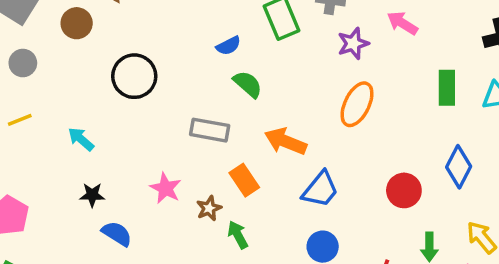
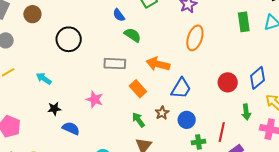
blue semicircle: (228, 46) -> (119, 15), turned 88
blue diamond: (459, 167) -> (257, 78), moved, turned 30
brown star: (209, 208) -> (162, 113), moved

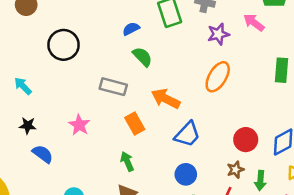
blue semicircle: (119, 15) -> (131, 29), turned 88
brown star: (162, 113) -> (235, 170), moved

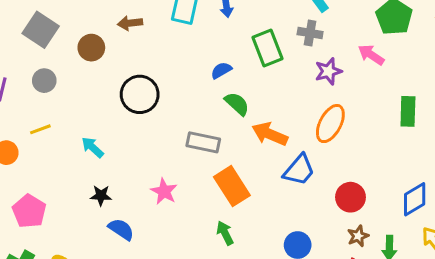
orange arrow: (166, 99) -> (270, 134), moved
orange rectangle: (135, 124) -> (232, 186), size x1.4
blue trapezoid: (187, 134) -> (299, 170), moved
red circle: (246, 140) -> (350, 197), moved

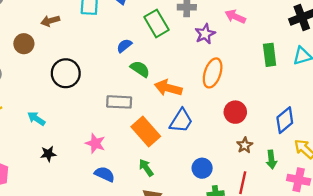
blue trapezoid: (299, 170) -> (181, 121), moved
red circle: (350, 197) -> (235, 112), moved
blue semicircle: (121, 229) -> (105, 174), moved
brown star: (358, 236) -> (245, 145), moved

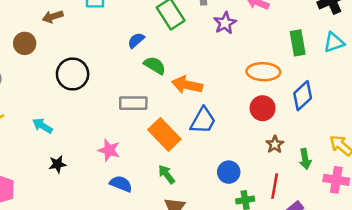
orange ellipse: (213, 73) -> (263, 72), moved, turned 76
blue diamond: (285, 120) -> (303, 96), moved

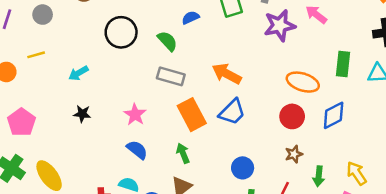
purple star: (225, 23) -> (280, 25), size x1.4
green semicircle: (155, 65) -> (167, 41), moved
cyan arrow: (42, 126) -> (78, 73), turned -78

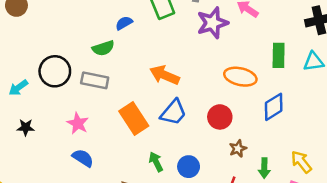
black circle: (121, 32) -> (55, 71), moved
green semicircle: (167, 41) -> (103, 48), turned 120
gray rectangle: (171, 76) -> (95, 80), moved
red circle: (292, 116) -> (220, 117), moved
green arrow: (183, 153) -> (156, 162), moved

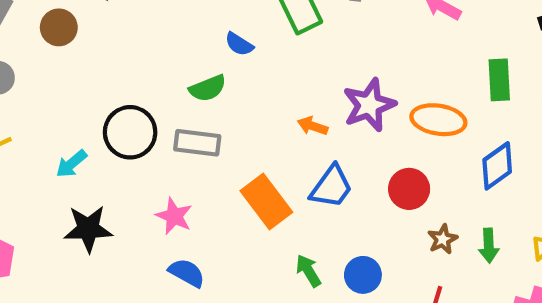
blue semicircle: (124, 23) -> (239, 44), turned -114
purple star: (212, 23) -> (369, 105), moved
orange arrow: (165, 75) -> (313, 126), size x0.6
black star: (26, 127) -> (88, 229), size x1.6
green arrow: (264, 168) -> (489, 246), moved

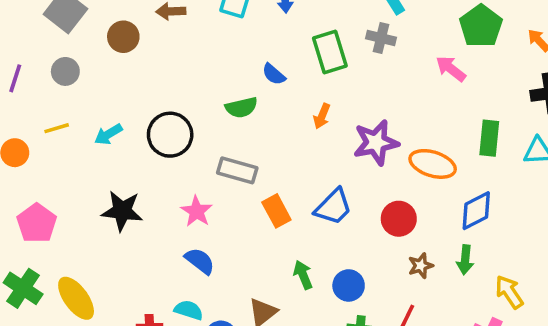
orange arrow: (313, 126) -> (322, 116), moved, turned -95
gray rectangle: (197, 143) -> (237, 170), moved
cyan arrow: (71, 164) -> (108, 134), moved
orange rectangle: (266, 201) -> (276, 211), size x0.7
green arrow: (489, 246) -> (465, 260), moved

